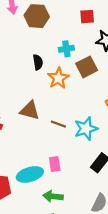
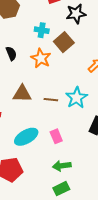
cyan cross: (66, 49) -> (42, 30), turned 32
black semicircle: (38, 62) -> (11, 53), moved
cyan ellipse: (30, 174) -> (26, 137), moved

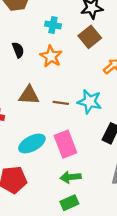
brown square: (64, 42) -> (90, 37), moved
cyan star: (77, 98) -> (90, 102), turned -30
pink rectangle: (56, 136) -> (65, 144), size x1.6

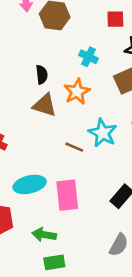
brown triangle: (29, 95) -> (45, 105), moved
cyan star: (90, 102) -> (103, 133), moved
green arrow: (71, 177) -> (44, 235), moved

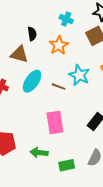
brown triangle: (45, 105) -> (19, 54), moved
cyan ellipse: (30, 184) -> (32, 81), moved, turned -40
green rectangle: (54, 262) -> (67, 165), moved

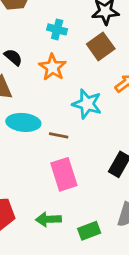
black semicircle: (32, 34) -> (13, 57), turned -32
cyan ellipse: (32, 81) -> (23, 122), turned 70
brown line: (59, 87) -> (59, 135), moved

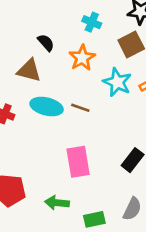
cyan star: (87, 104) -> (117, 82), moved
brown line: (59, 135) -> (80, 108), moved

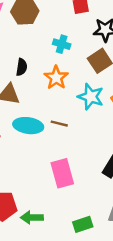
black semicircle: (46, 43) -> (22, 67), turned 56
green arrow: (57, 203) -> (32, 217), moved

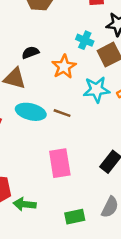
cyan cross: (62, 44) -> (85, 40), moved
black semicircle: (22, 67) -> (30, 53), turned -126
cyan star: (91, 97) -> (96, 89), turned -30

